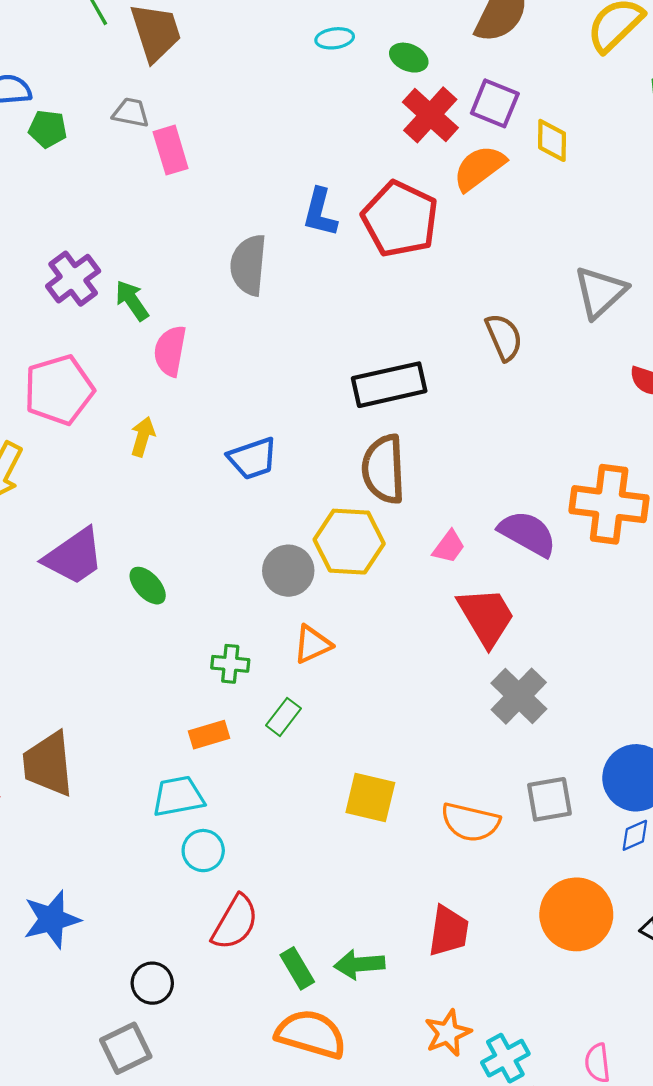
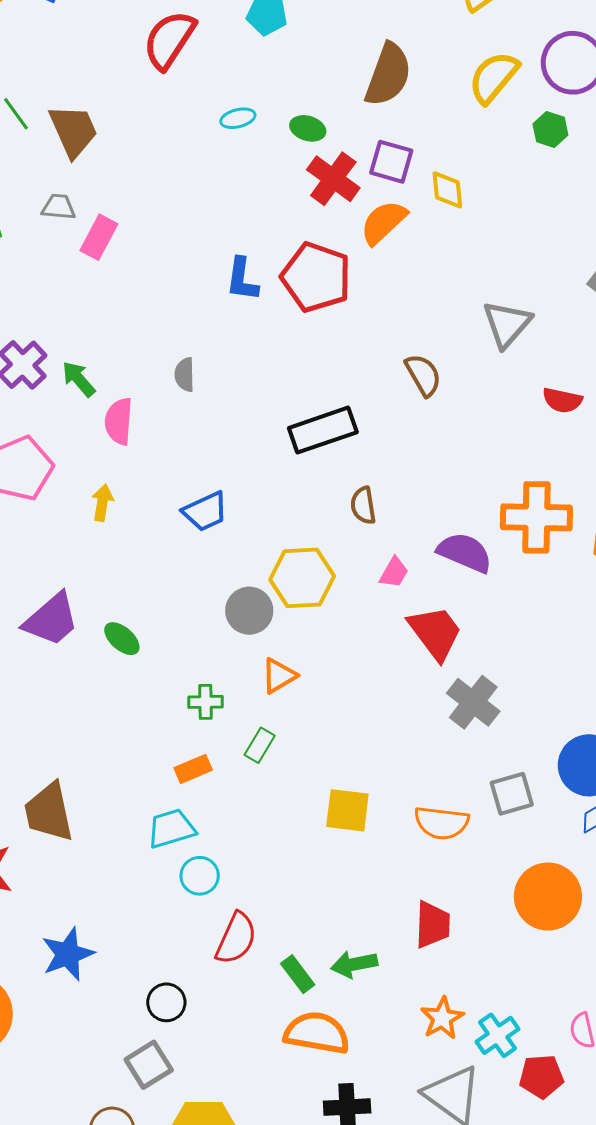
pink rectangle: (171, 150) -> (99, 237), turned 51
gray semicircle: (248, 265) -> (185, 375), moved, size x0.6
brown semicircle: (384, 469) -> (363, 505), moved, size x0.6

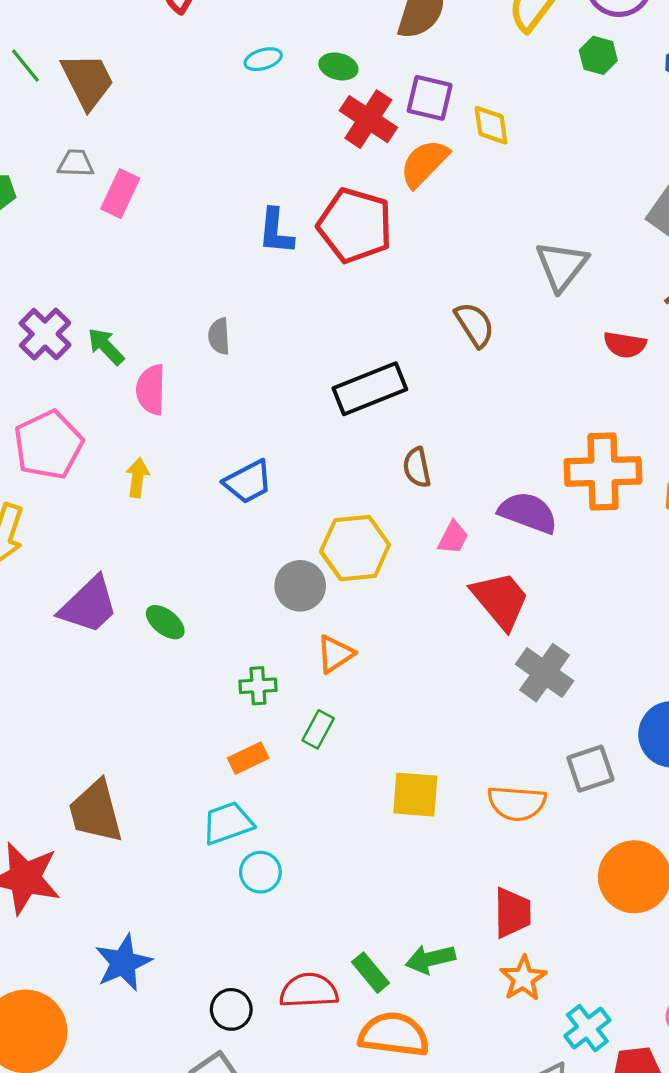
red semicircle: (236, 938) -> (309, 991), moved, turned -114
orange star: (442, 1018) -> (523, 978), moved

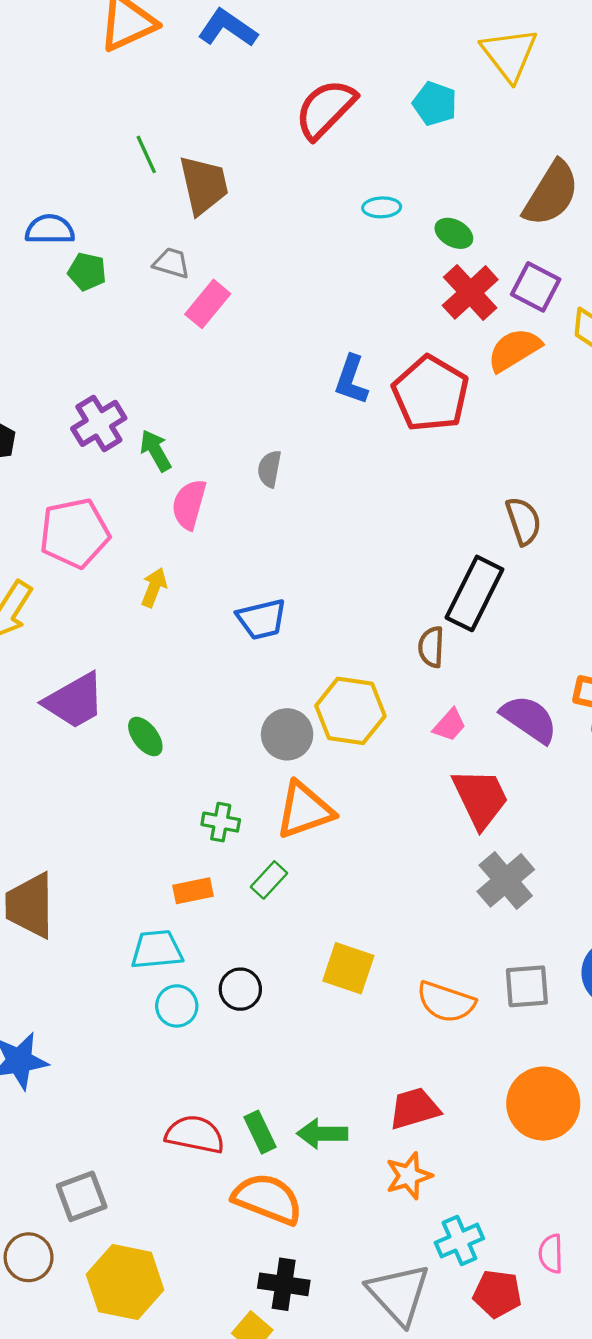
black rectangle: (370, 389) -> (474, 593), moved, turned -56
orange triangle: (335, 654) -> (304, 810), size x1.5
red trapezoid: (512, 913) -> (414, 1109), turned -120
black circle: (231, 1009) -> (240, 989), moved

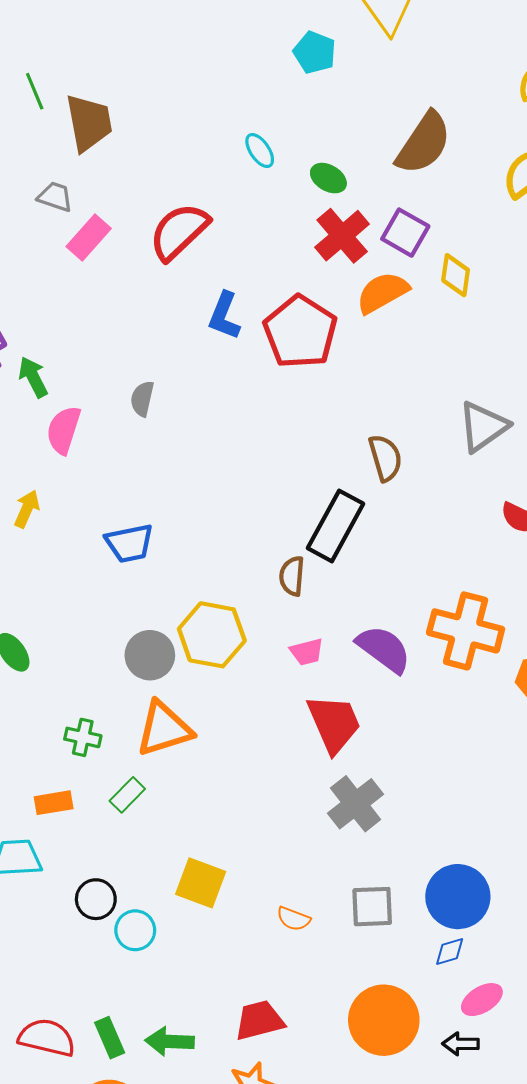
red semicircle: (326, 109) -> (179, 232), moved
cyan ellipse: (382, 207) -> (260, 151), turned 56
pink trapezoid: (449, 725) -> (307, 652), turned 32
orange semicircle: (446, 1002) -> (294, 919), size x0.6
cyan circle: (177, 1006) -> (135, 930), moved

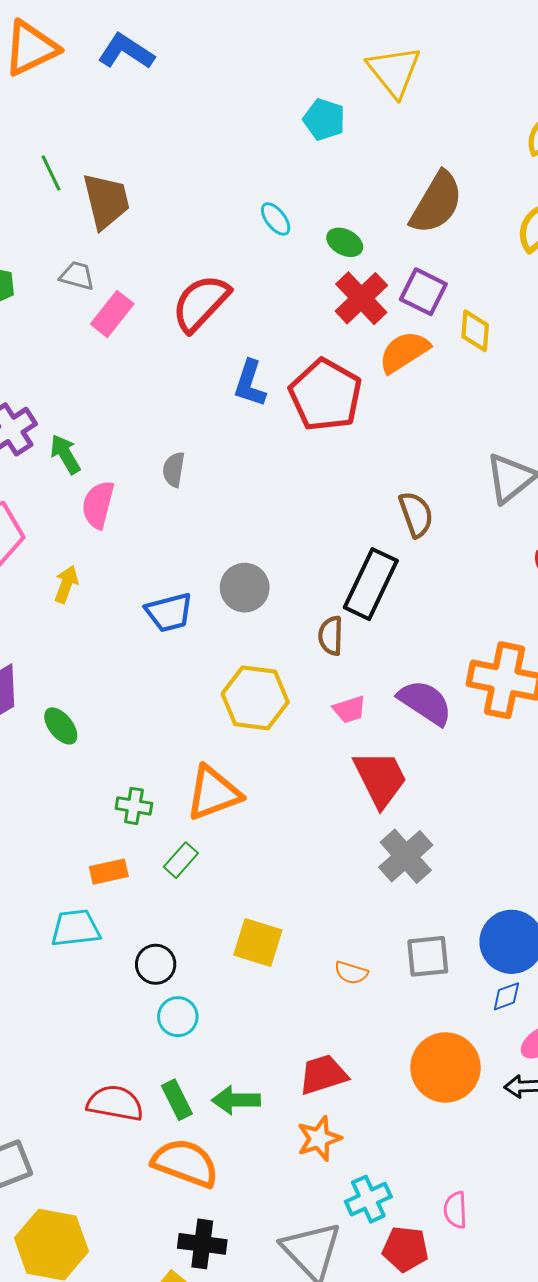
gray circle: (150, 655) -> (245, 588), moved
cyan circle: (135, 930) -> (178, 1017), moved

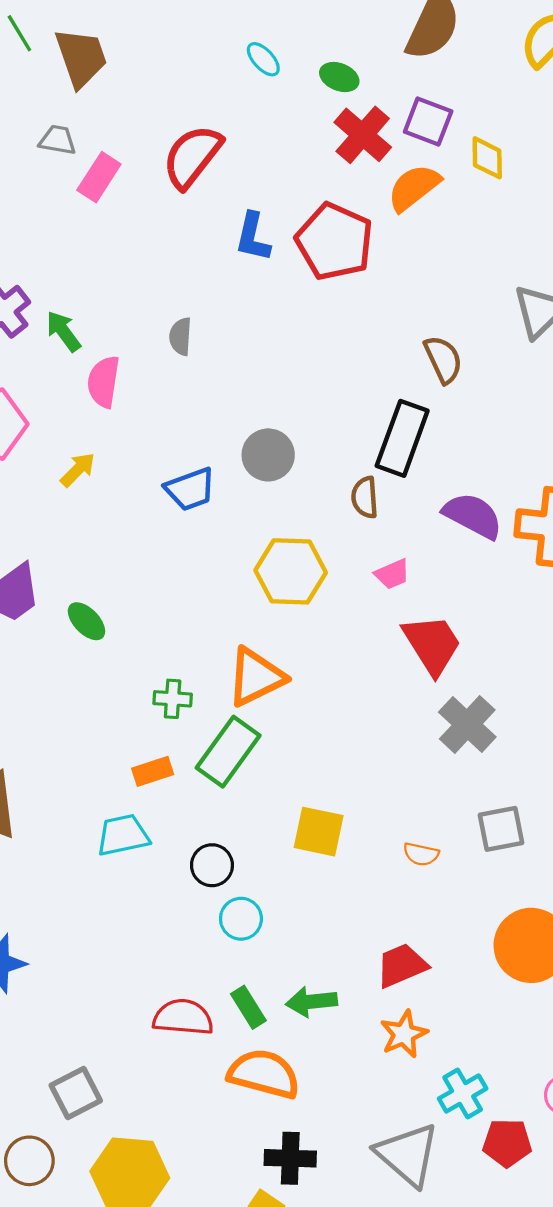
yellow arrow: (66, 584) -> (78, 470), turned 30
purple semicircle: (425, 702) -> (473, 516), moved
green rectangle: (181, 860) -> (228, 752), size x1.8

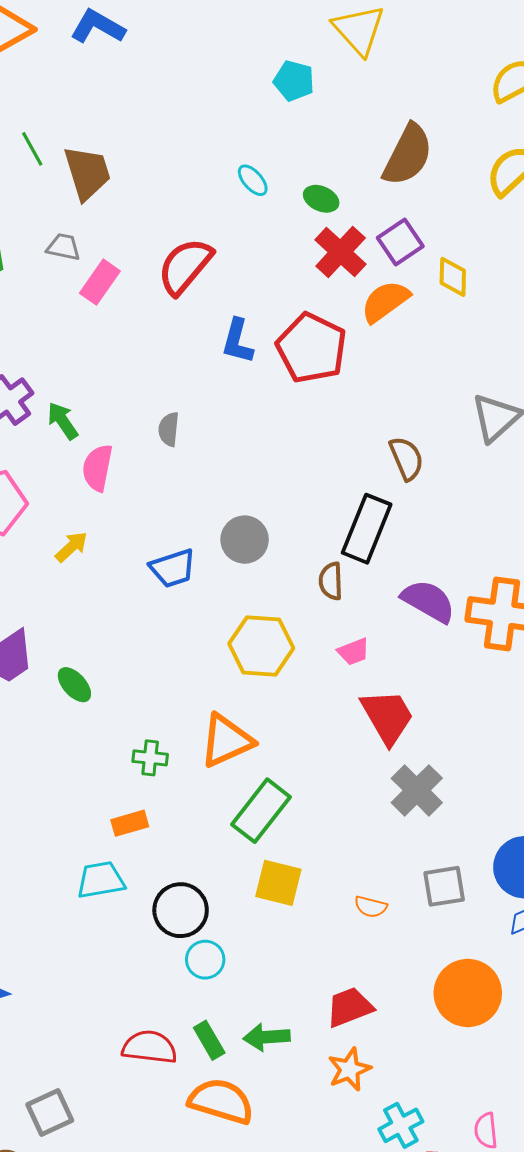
purple square: (428, 121) -> (400, 242), turned 33
green rectangle: (228, 752) -> (261, 811), moved
black circle: (212, 865) -> (181, 910), size x1.4

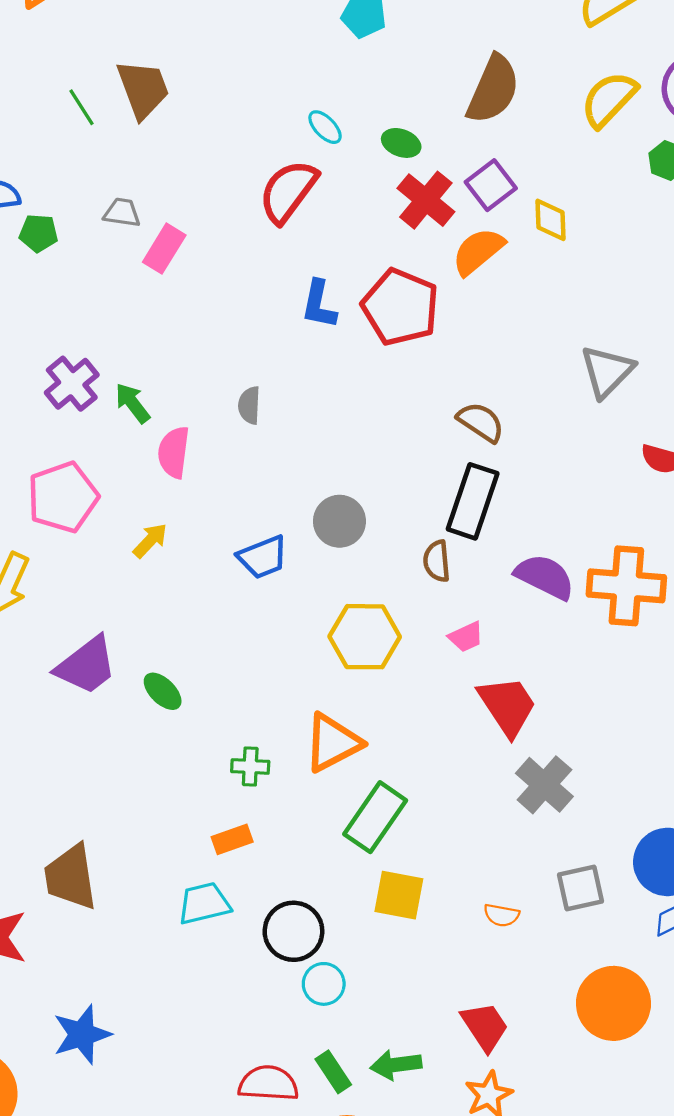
brown trapezoid: (87, 173) -> (143, 89), moved
red semicircle: (185, 266) -> (288, 191), moved
brown semicircle: (406, 458) -> (481, 422), moved, turned -30
red trapezoid: (350, 1007) -> (485, 1027), turned 81

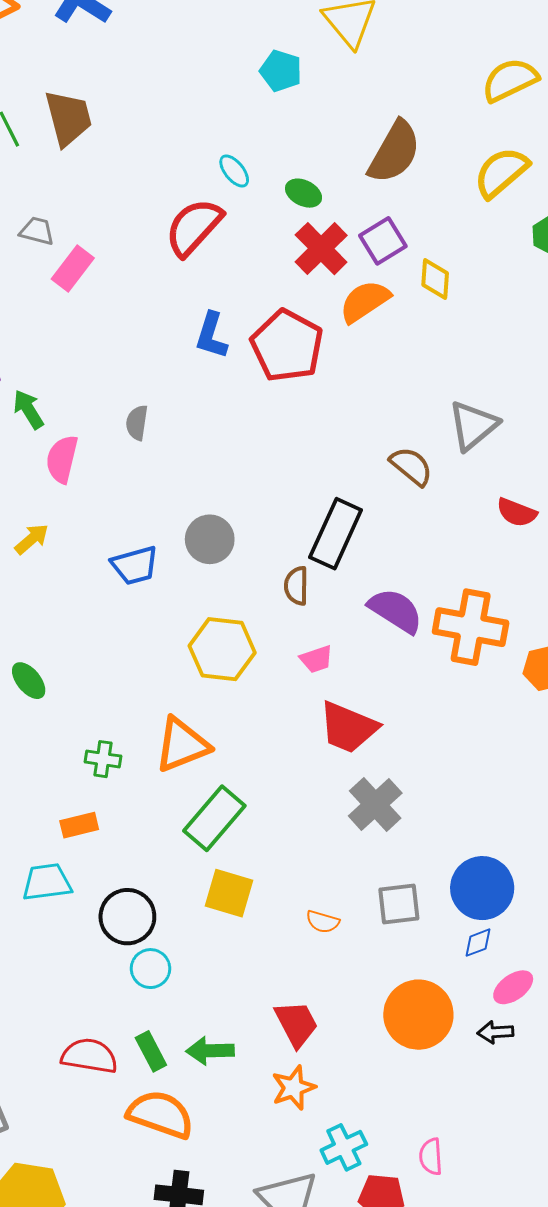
brown semicircle: (481, 422) -> (411, 466), moved
red trapezoid: (507, 706) -> (348, 727), turned 140

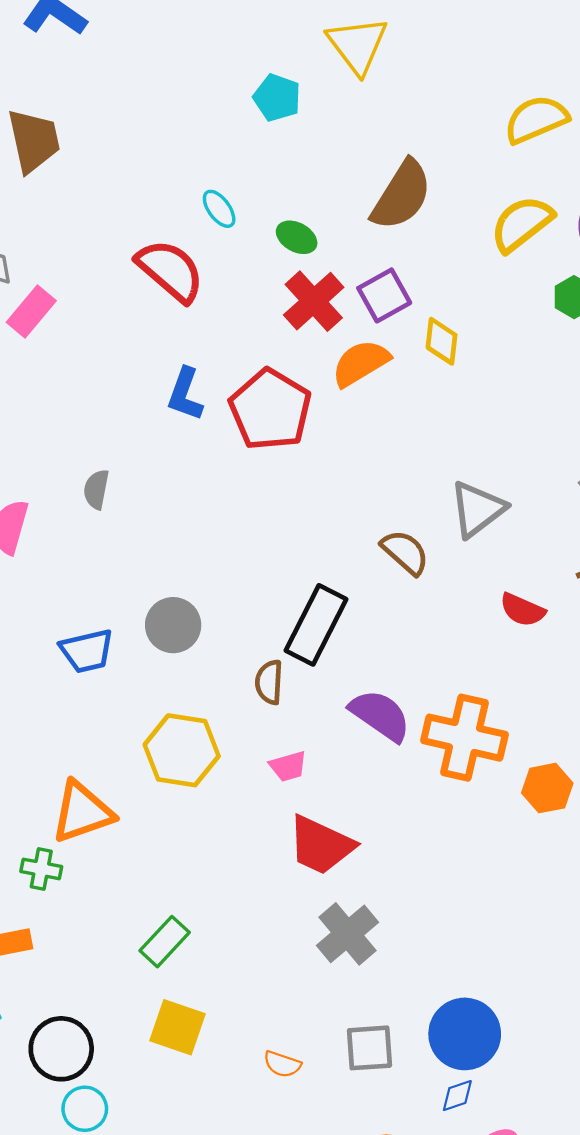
red semicircle: (194, 227) -> (170, 271), turned 86
orange triangle: (182, 745) -> (82, 812), moved
green rectangle: (214, 818) -> (165, 942), size x0.7

